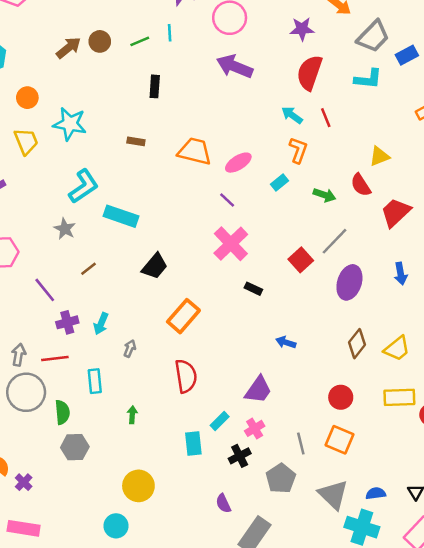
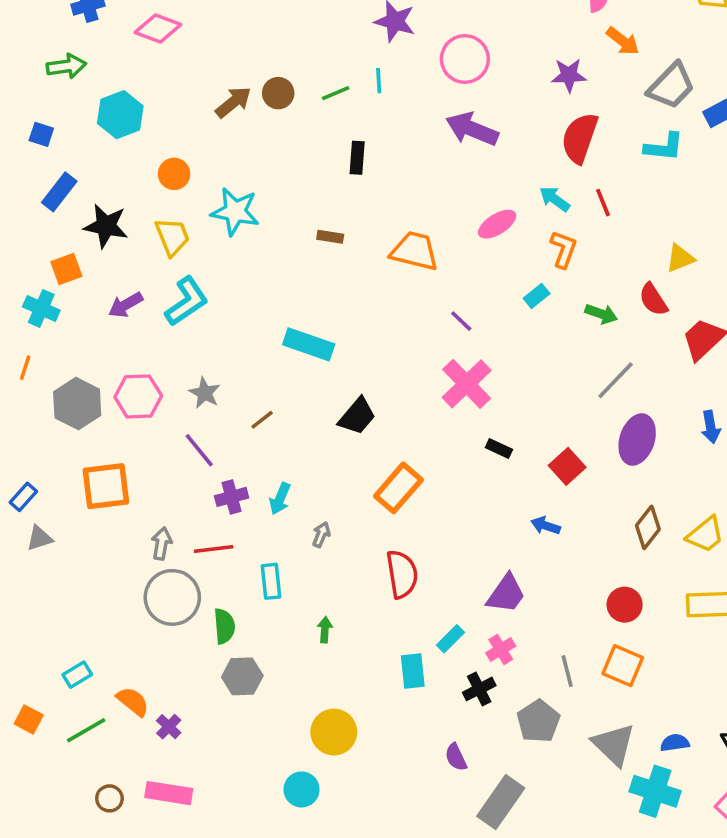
pink ellipse: (238, 163) -> (497, 224), moved
cyan L-shape: (84, 186) -> (187, 301), moved
gray star: (65, 229) -> (205, 393), moved
red square: (301, 260) -> (567, 466), moved

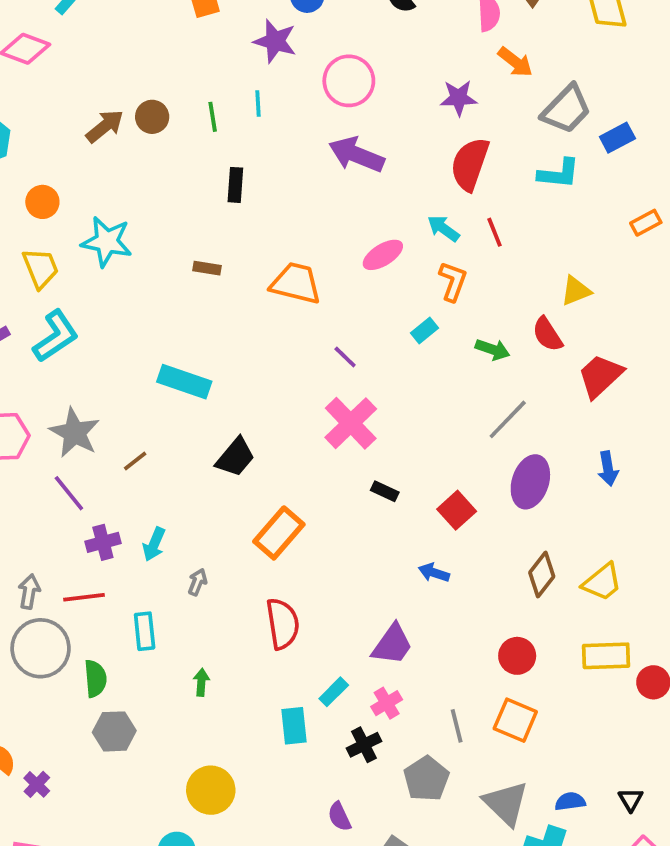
green line: (336, 93) -> (213, 117), turned -76
gray star: (205, 393) -> (75, 433), size x1.5

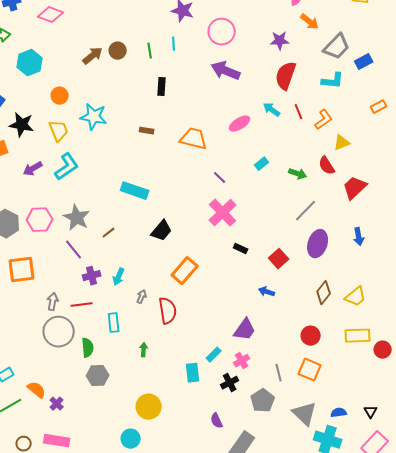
orange L-shape: (453, 281) -> (324, 120), moved, turned 35
red semicircle: (283, 624) -> (168, 311), moved

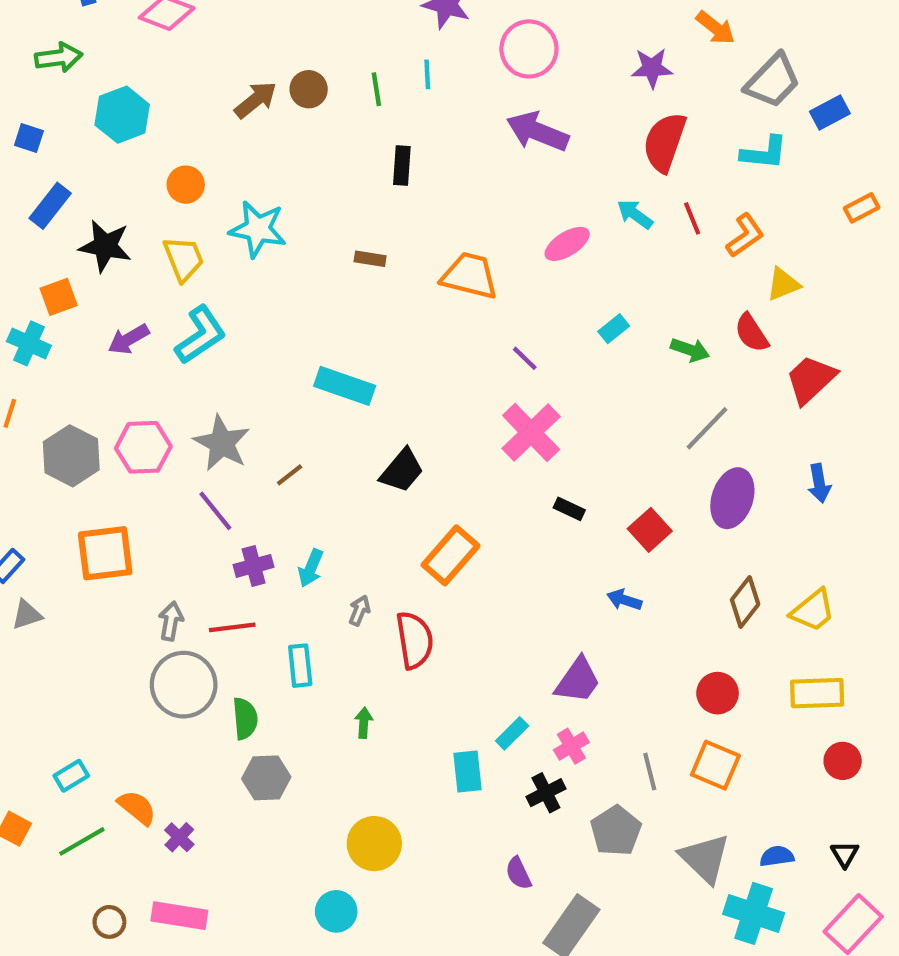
red circle: (383, 350) -> (843, 761), moved

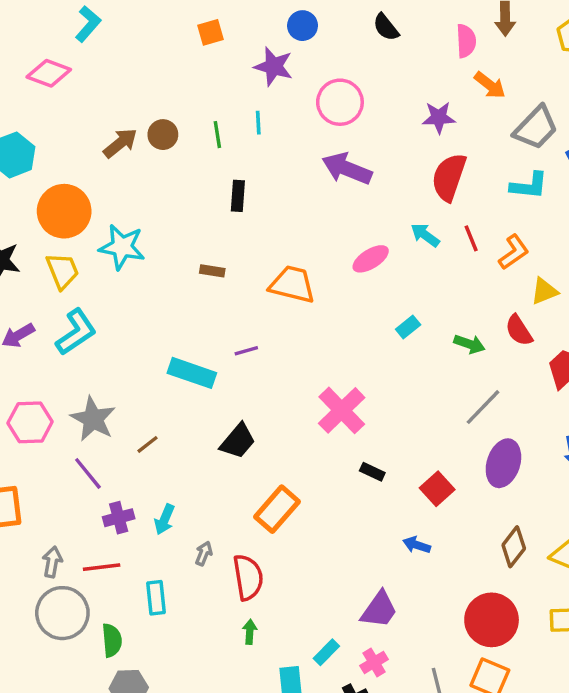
orange circle: (186, 185) -> (64, 211), size x1.8
purple line: (525, 358) -> (246, 351), moved, turned -60
red circle: (718, 693) -> (492, 620), size x1.6
green arrow: (364, 723) -> (250, 632), moved

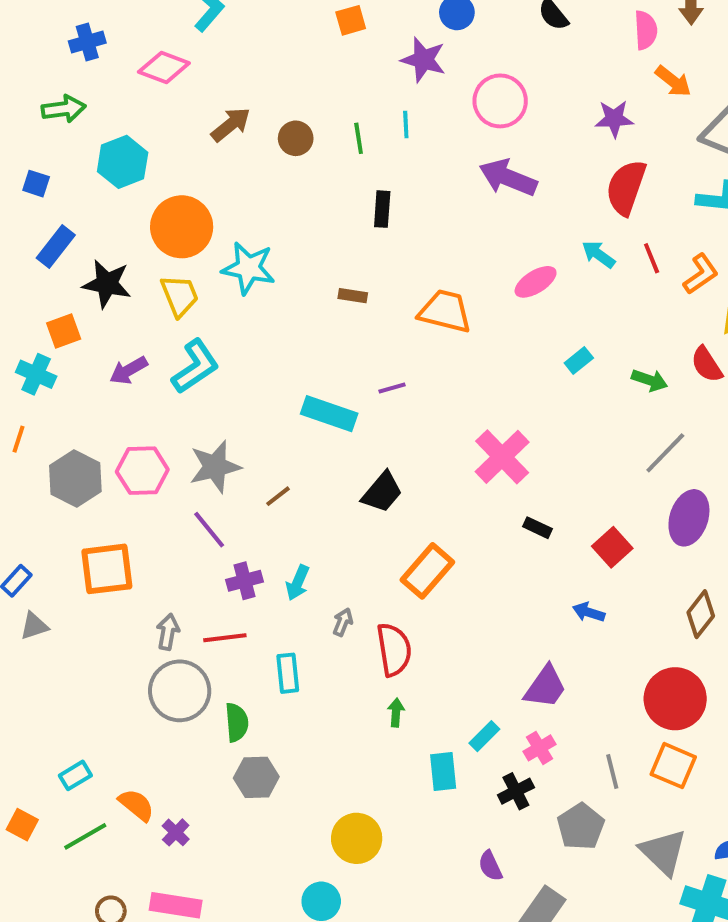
brown arrow: (120, 143) -> (231, 125), moved
gray star: (93, 419) -> (215, 467), turned 30

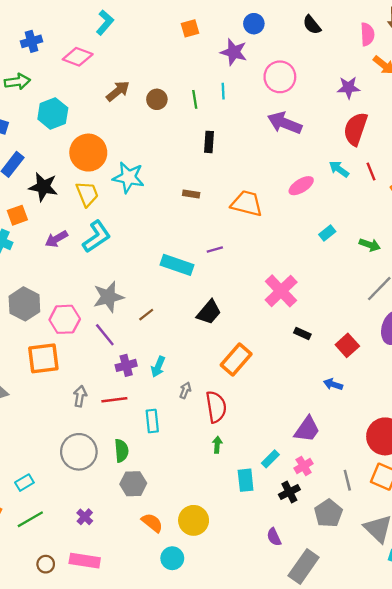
pink hexagon: (142, 471) -> (65, 319), moved
gray circle: (180, 691) -> (79, 452), moved
orange semicircle: (136, 805) -> (152, 523), moved

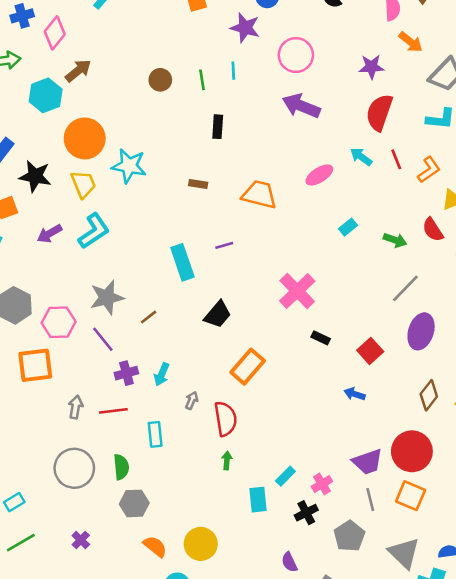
pink diamond: (78, 57) -> (55, 33), moved, turned -72
brown arrow: (118, 91) -> (78, 71), moved
cyan rectangle: (177, 265) -> (182, 262), turned 52
purple trapezoid: (307, 429) -> (368, 462), moved, turned 36

